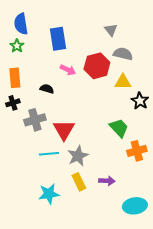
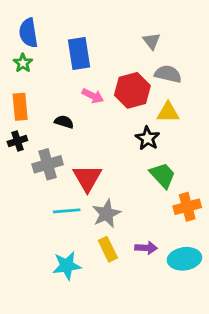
black star: (140, 101) -> (148, 138), moved
cyan ellipse: (135, 206) -> (184, 259), moved

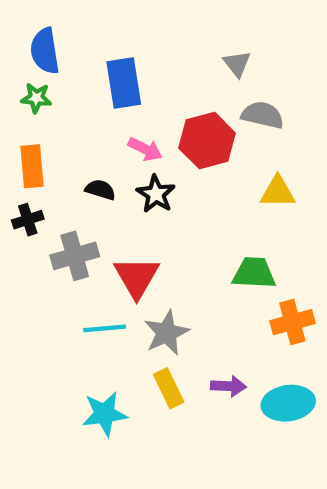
green star: (23, 63) -> (36, 98), turned -30
yellow triangle: (168, 112) -> (278, 192), moved
black star: (148, 138) -> (156, 194), moved
green trapezoid: (163, 175) -> (254, 273), turned -44

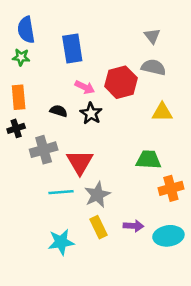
gray triangle: (237, 64) -> (152, 36), moved

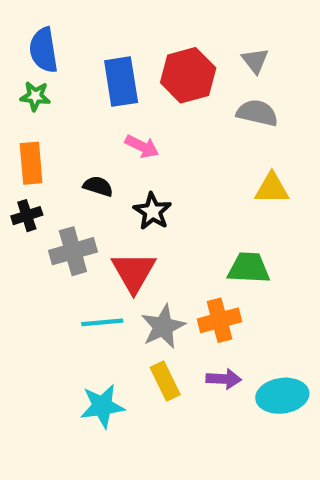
red hexagon: (121, 82) -> (188, 75), moved
black star: (91, 113) -> (152, 211), moved
orange cross: (171, 188) -> (219, 320), moved

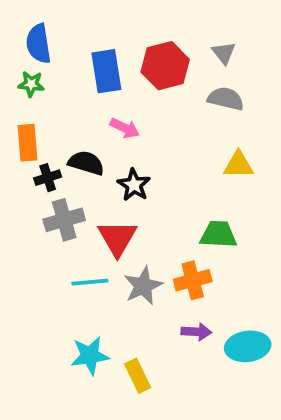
black semicircle: (98, 186) -> (86, 163), size x1.4
black cross: (27, 216) -> (48, 178), moved
yellow rectangle: (165, 381) -> (138, 376), moved

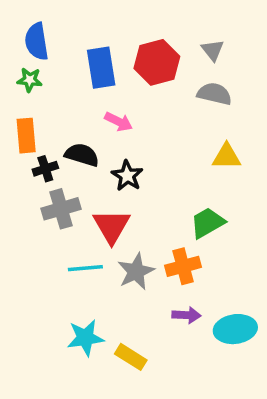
green trapezoid: (218, 234) -> (207, 223), turned -33
yellow rectangle: (138, 376) -> (131, 357), turned -32

